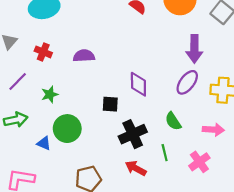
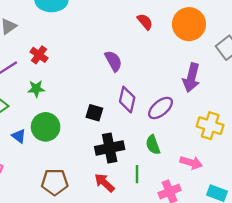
red cross: (43, 52) -> (39, 55), moved
purple semicircle: (84, 56) -> (113, 61), moved, turned 50
purple ellipse: (187, 82) -> (161, 108), moved

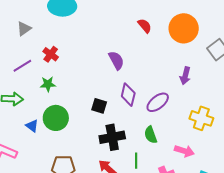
purple arrow: (191, 78) -> (185, 76), size x0.7

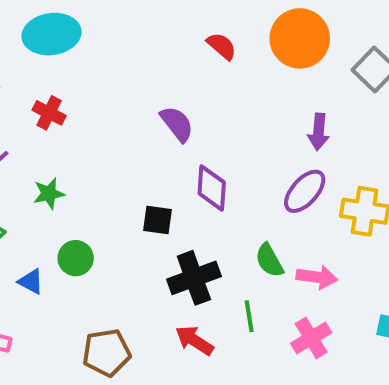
red cross: (51, 54) -> (49, 113), moved
purple ellipse: (158, 102) -> (305, 191), moved
green circle: (56, 118) -> (76, 258), size x0.7
pink arrow: (184, 151) -> (317, 277), moved

